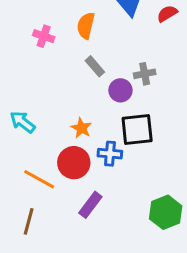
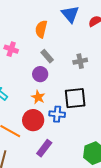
pink cross: (44, 36) -> (11, 49), moved
purple circle: (120, 90) -> (40, 74), moved

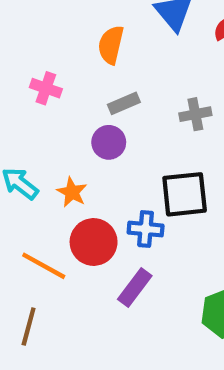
gray rectangle: (47, 56) -> (124, 103), turned -72
orange star: (38, 97) -> (72, 192), moved
purple rectangle: (44, 148) -> (135, 288), moved

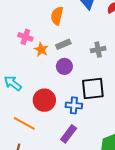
purple circle: (109, 142) -> (64, 66), moved
orange star: (72, 192) -> (41, 50), moved
red circle: (94, 242) -> (44, 100), moved

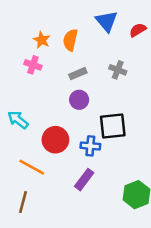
orange star: (41, 50) -> (42, 40), moved
gray cross: (98, 50) -> (118, 70), moved, turned 32

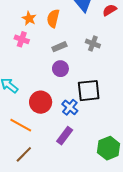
blue cross: (90, 146) -> (70, 107), turned 35
brown line: (23, 202) -> (24, 154), moved, turned 30

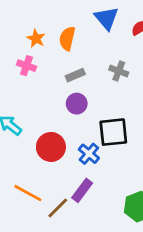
orange line: (21, 125) -> (28, 193), moved
brown line: (24, 154) -> (58, 208), moved

